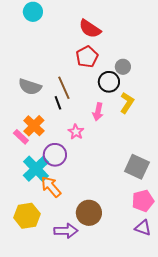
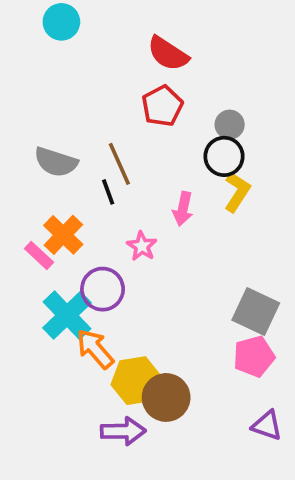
black circle: (109, 82) -> (224, 156), moved
pink pentagon: (143, 201) -> (254, 356), moved
yellow hexagon: (27, 216) -> (136, 381), moved

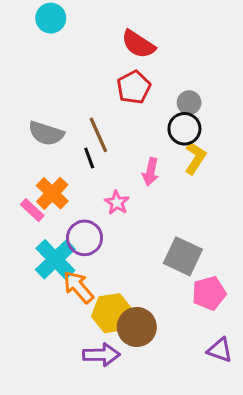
gray square: (256, 312) -> (183, 256), moved

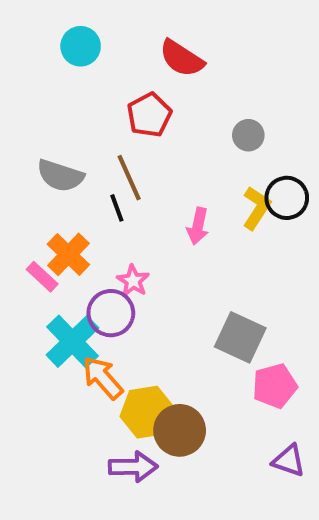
cyan circle: (51, 18) -> (81, 46), moved
red pentagon: (134, 87) -> (149, 115), moved
black circle: (184, 129) -> (287, 198), moved
pink star: (117, 203) -> (133, 281), moved

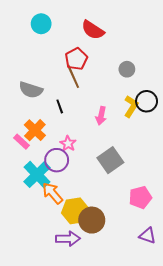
brown line: (129, 178) -> (73, 76), moved
gray square: (240, 337) -> (110, 160), moved, turned 30

